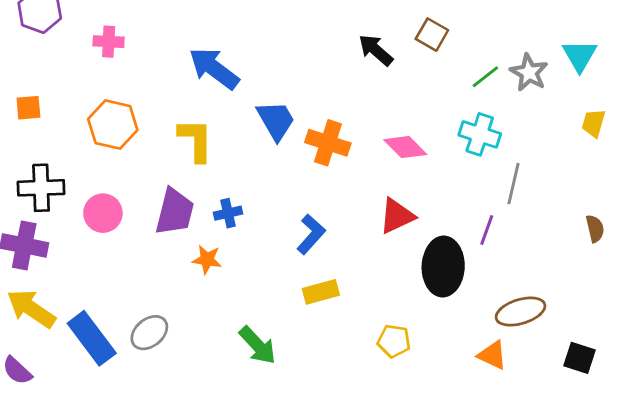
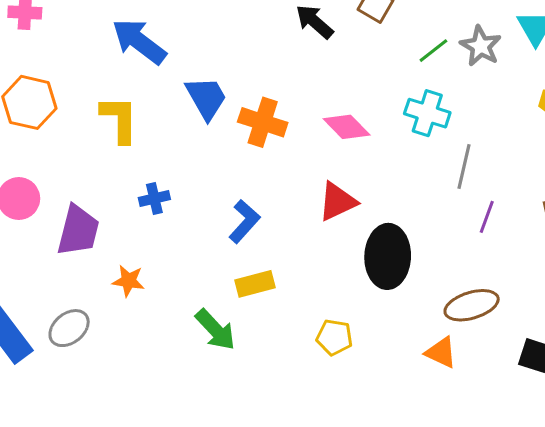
purple trapezoid: (175, 212) -> (78, 231), moved
purple line: (487, 230) -> (487, 217), moved
orange star: (207, 260) -> (128, 281), moved
green arrow: (258, 345) -> (215, 330), moved

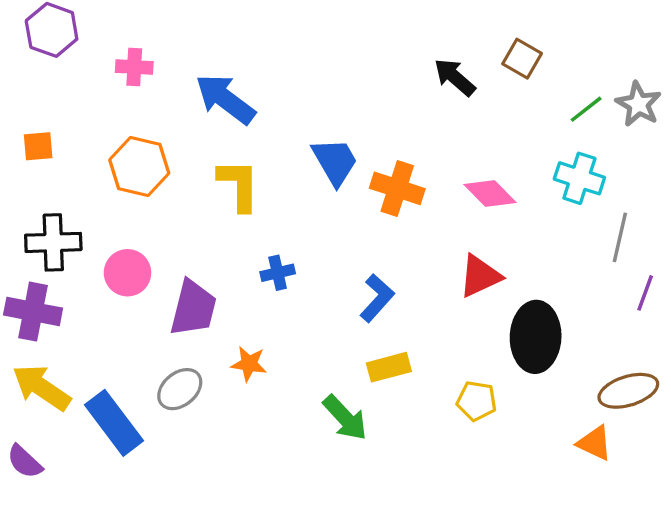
blue arrow: (139, 41) -> (225, 99), moved
gray ellipse: (69, 328) -> (180, 389), moved
yellow pentagon: (334, 337) -> (477, 401), moved

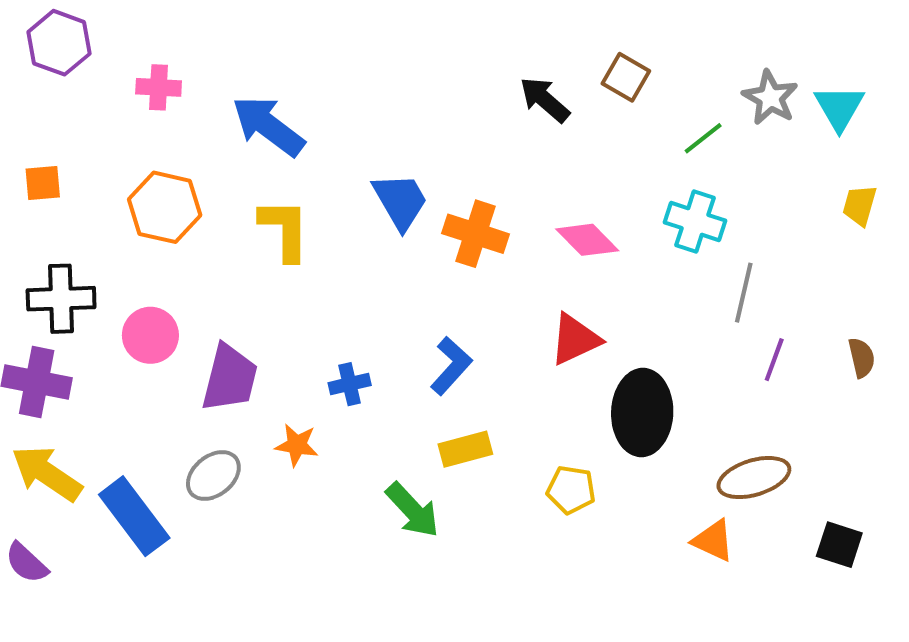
gray star: (638, 104) -> (770, 98), moved
blue cross: (278, 273) -> (350, 384), moved

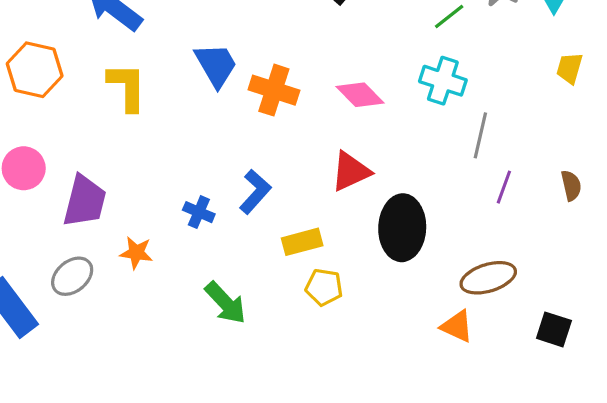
blue cross: (350, 384) -> (199, 212), moved, turned 36
yellow rectangle: (465, 449) -> (302, 242), moved
yellow pentagon: (571, 490) -> (324, 287), moved

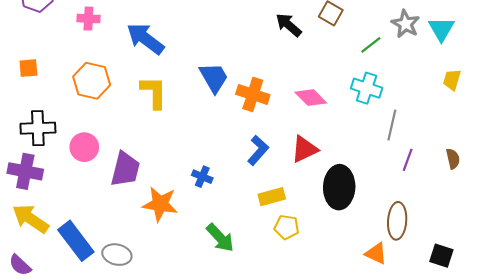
blue L-shape: (255, 192) -> (258, 150), moved
orange star: (136, 253) -> (160, 204), size x1.6
gray ellipse: (72, 276) -> (117, 255), moved, turned 52
brown ellipse: (488, 278) -> (397, 221), turned -69

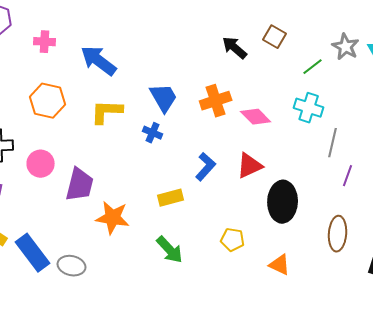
yellow L-shape: (154, 92) -> (107, 112), turned -88
orange cross: (253, 94) -> (216, 101), moved, turned -36
blue cross: (202, 177) -> (153, 133), moved
yellow rectangle: (272, 197) -> (171, 198), moved
orange triangle: (376, 254) -> (280, 265), moved

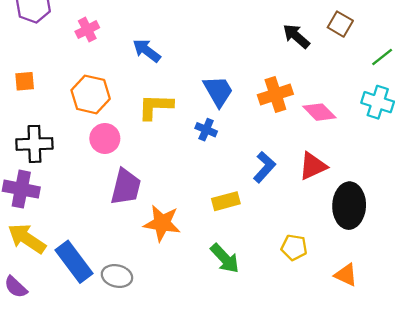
pink cross: (45, 42) -> (87, 30), turned -30
blue arrow: (99, 61) -> (147, 50), size x0.7
pink circle: (41, 164) -> (105, 138), moved

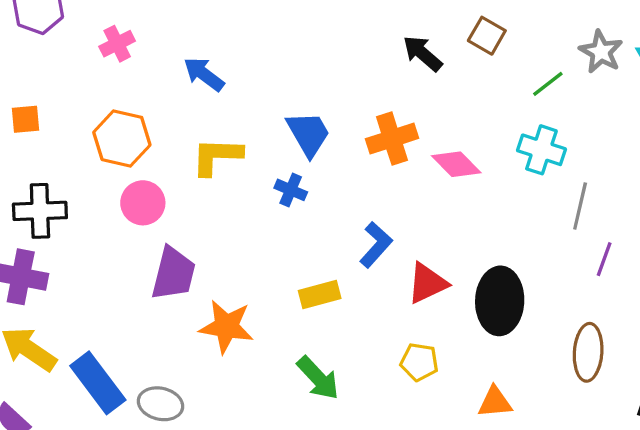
red triangle: (313, 166) -> (427, 283), moved
orange triangle: (346, 275) -> (495, 402), turned -30

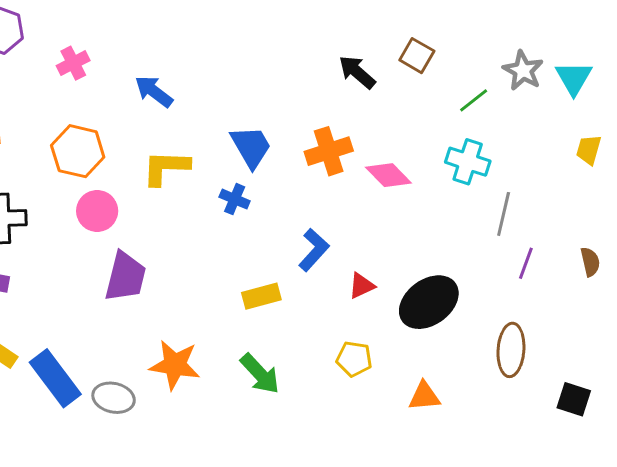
red triangle: (427, 283) -> (362, 286), size x0.7
black ellipse: (500, 301) -> (429, 302), turned 52
orange star: (226, 327) -> (175, 365), moved

